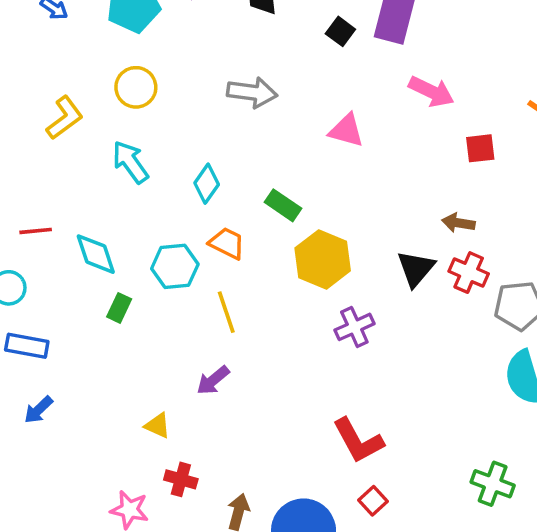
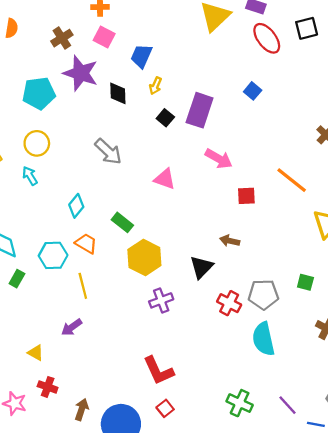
gray arrow: (252, 92) -> (108, 152), turned 32
cyan arrow: (130, 162) -> (30, 176), moved, size x0.7
red cross: (469, 272) -> (229, 303), moved

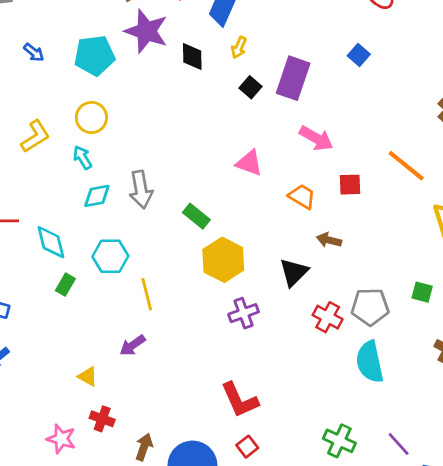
gray arrow: (108, 152) -> (141, 190), moved, turned 36
cyan diamond: (76, 206) -> (97, 196), moved, turned 40
orange trapezoid: (86, 243) -> (302, 196), moved

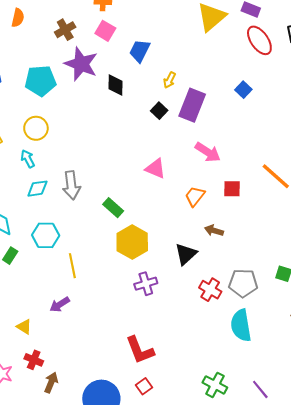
yellow arrow: (239, 47) -> (170, 80), moved
orange trapezoid: (302, 196) -> (195, 196), turned -85
brown arrow: (144, 447) -> (51, 383), moved

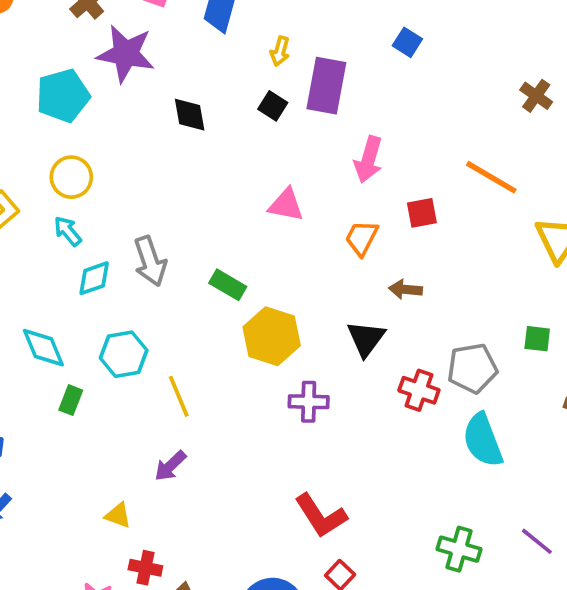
black diamond: (115, 85) -> (190, 115), moved
pink arrow: (208, 152) -> (368, 159), turned 85
purple cross: (146, 284) -> (309, 402), turned 30

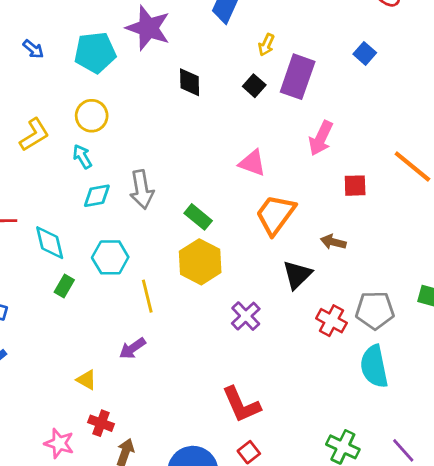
orange trapezoid: (362, 238) -> (275, 215), moved, size x1.5
yellow hexagon: (272, 336) -> (200, 262), moved
purple cross: (309, 402) -> (246, 316), turned 36

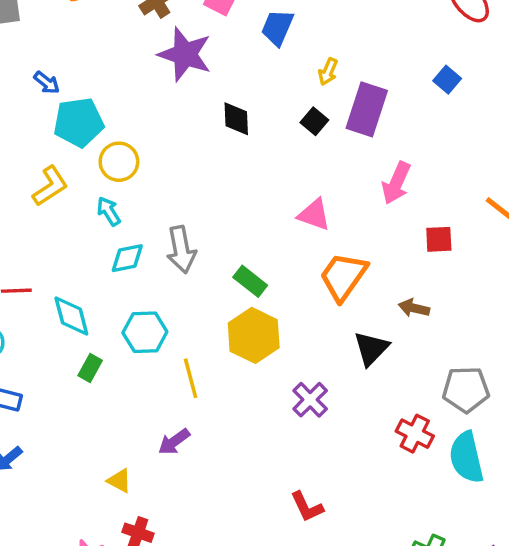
cyan pentagon: (95, 53) -> (79, 122), moved
red cross: (331, 321) -> (415, 434), moved
red L-shape: (241, 405) -> (307, 507), size x0.7

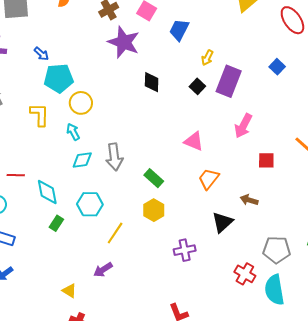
yellow L-shape: (50, 186) -> (40, 115), turned -60
orange trapezoid: (343, 276) -> (209, 179), size x0.7
yellow hexagon: (254, 335) -> (154, 210), size x0.7
yellow line: (191, 378) -> (115, 233), turned 45
purple cross: (310, 400) -> (185, 250), turned 30

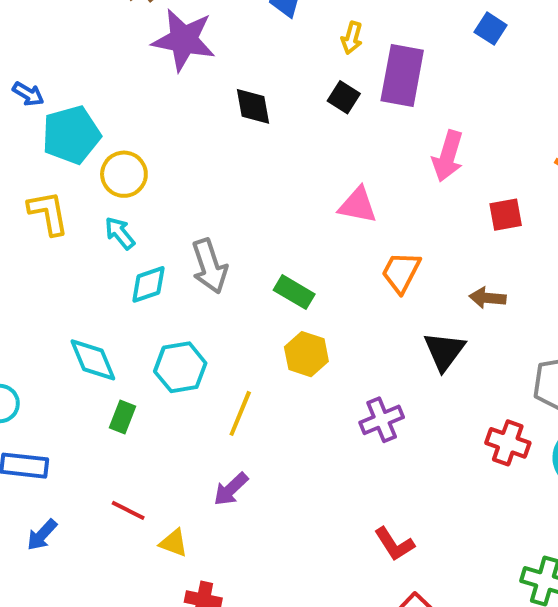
red line: (16, 175) -> (128, 510), moved, turned 36

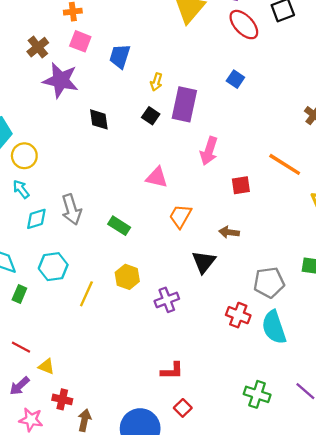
yellow hexagon: (306, 354) -> (127, 277), moved
purple arrow: (231, 489) -> (20, 386), moved
red L-shape: (394, 544) -> (172, 371), turned -60

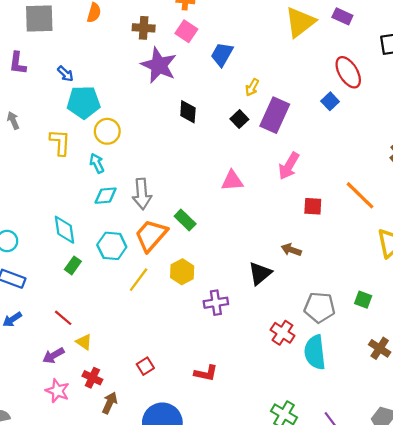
red ellipse: (244, 25) -> (348, 72), moved
brown cross: (38, 47) -> (144, 28), turned 30
pink triangle: (157, 177) -> (232, 181), turned -30
orange trapezoid: (180, 216) -> (151, 235), moved, size x1.4
red square: (183, 408) -> (145, 366), moved

